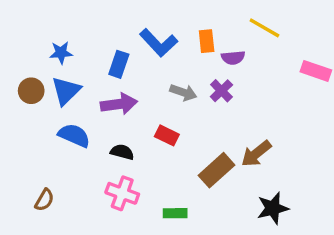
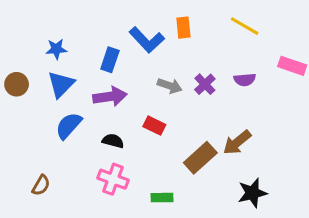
orange rectangle: (207, 41) -> (183, 28), moved
purple semicircle: (233, 58) -> (245, 80), moved
brown circle: (31, 91) -> (17, 84), moved
blue semicircle: (74, 135) -> (69, 126), turned -72

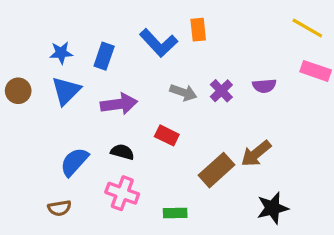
yellow line: (245, 26) -> (307, 28), moved
blue rectangle: (110, 60) -> (104, 56), moved
blue semicircle: (69, 126) -> (74, 162), moved
brown semicircle: (41, 185) -> (59, 208), moved, turned 50

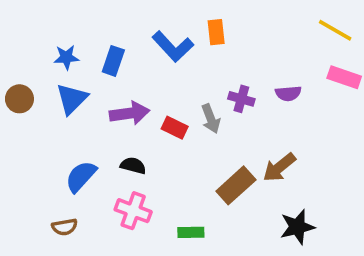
purple cross: (221, 91) -> (241, 99), turned -30
gray arrow: (183, 92) -> (211, 119), moved, turned 50
red rectangle: (167, 135) -> (175, 128), moved

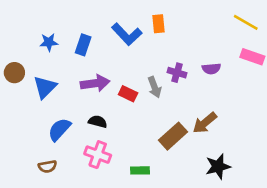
blue triangle: (72, 99) -> (45, 87), moved

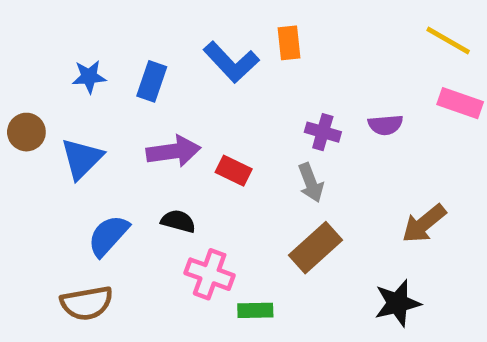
gray arrow: (155, 87) -> (311, 183), moved
brown arrow: (205, 123) -> (424, 224), moved
pink cross: (98, 155) -> (210, 274), moved
brown semicircle: (47, 166) -> (87, 303), size x1.5

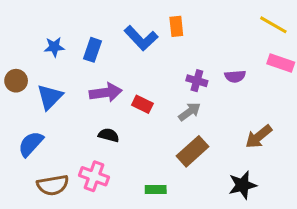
gray arrow: (311, 183) -> (190, 112), turned -105
blue semicircle: (108, 236) -> (31, 144), moved
pink cross: (210, 274) -> (94, 176), moved

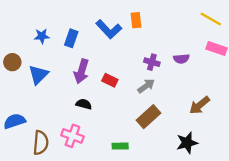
purple arrow: (106, 92) -> (81, 71), turned 115
blue semicircle: (31, 144) -> (15, 121), moved, turned 30
brown semicircle: (53, 185) -> (41, 143), turned -75

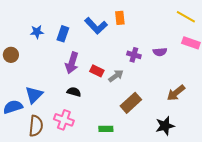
blue triangle: (38, 75) -> (34, 95), moved
gray arrow: (146, 86) -> (116, 76), moved

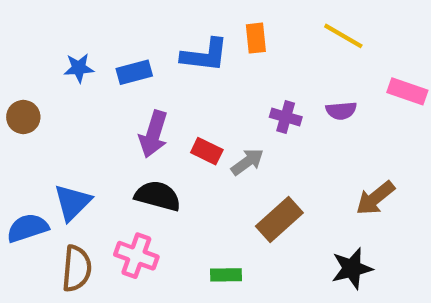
yellow line: (186, 17) -> (343, 36), moved
blue L-shape: (96, 26) -> (205, 55), turned -40
blue rectangle: (63, 34) -> (134, 72), turned 56
black semicircle: (74, 92) -> (158, 196), size x1.5

